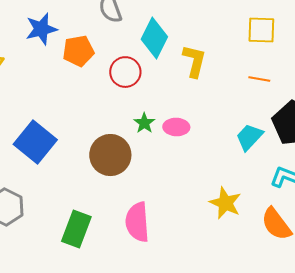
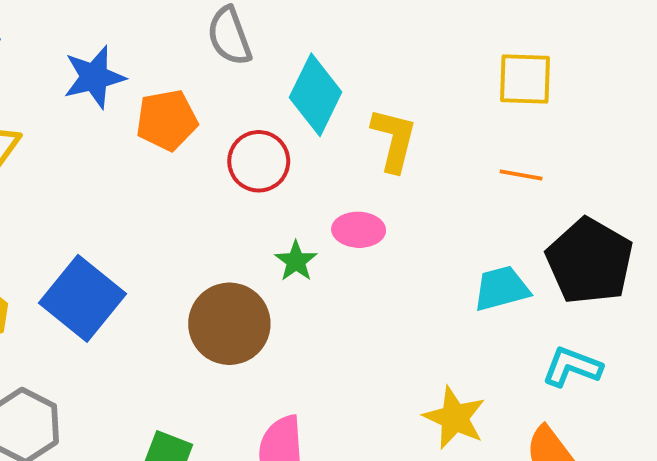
pink ellipse: (176, 127) -> (359, 230), moved
cyan trapezoid: (249, 137) -> (502, 289), turned 32

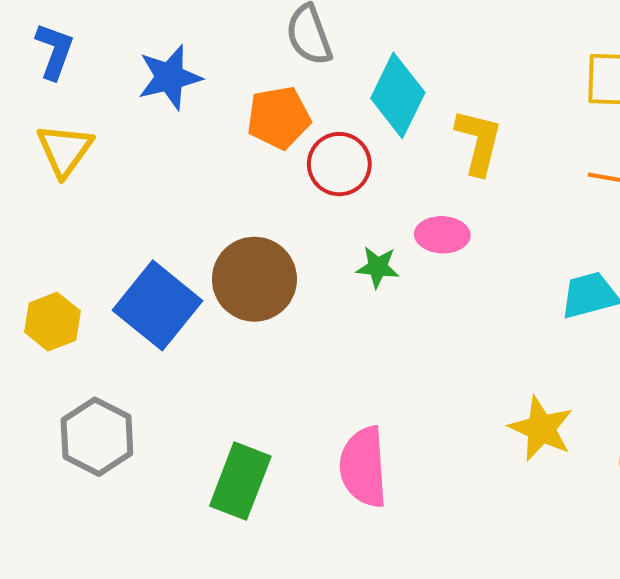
orange pentagon: (167, 120) -> (279, 118), moved
green star: (296, 261) -> (378, 267), turned -30
brown circle: (229, 324) -> (254, 279), moved

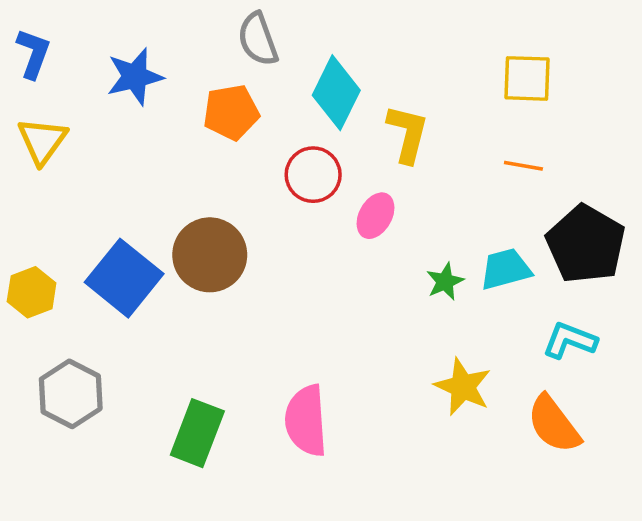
red circle: (339, 164) -> (313, 175), moved
pink ellipse: (442, 235) -> (375, 216), turned -63
green star: (378, 267) -> (445, 282), moved, turned -30

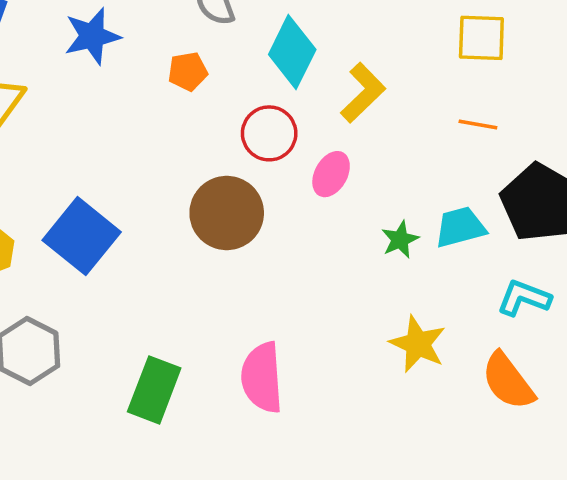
orange pentagon: (231, 112) -> (188, 71), size x0.7
yellow L-shape: (408, 134) -> (363, 93), turned 32
brown circle: (210, 255) -> (227, 213), moved

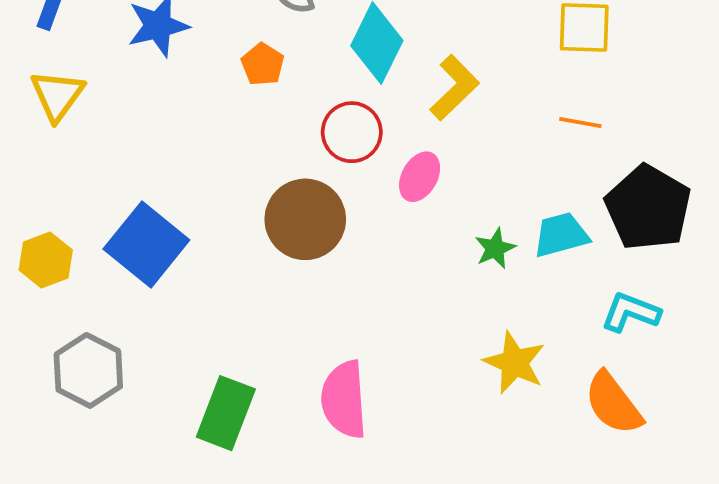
orange pentagon: (188, 71) -> (263, 64), turned -30

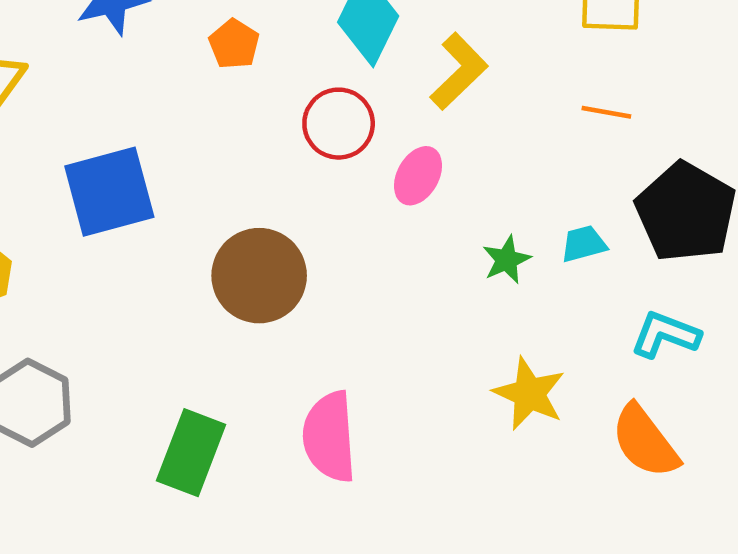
brown circle: (305, 219) -> (259, 276), moved
cyan trapezoid: (561, 235) -> (584, 244), size x0.7
blue square: (146, 245) -> (109, 192), moved, turned 36

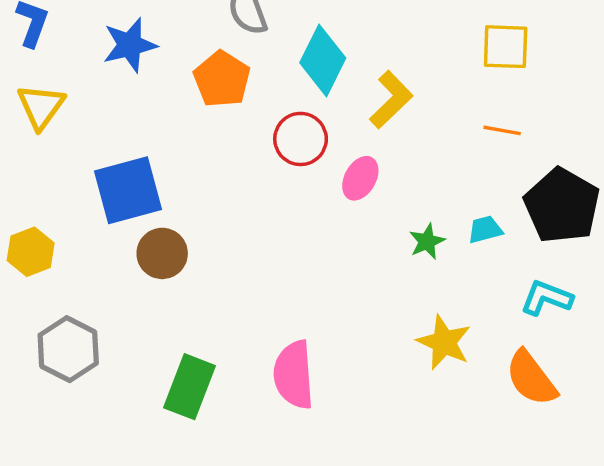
orange pentagon: (234, 44) -> (222, 79), size x1.5
brown circle: (259, 276) -> (162, 253), moved, size x0.7

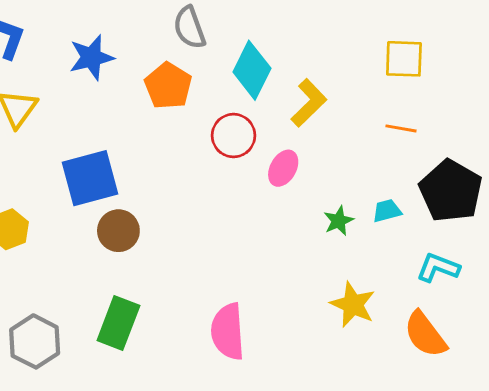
gray hexagon: (68, 349) -> (35, 341), moved
green rectangle: (189, 387) -> (118, 323), moved

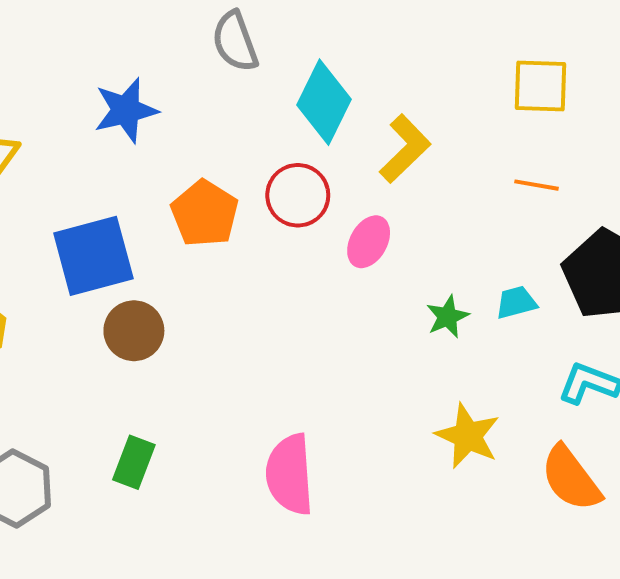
blue star: (91, 57) -> (126, 110), moved
orange pentagon: (168, 86) -> (205, 213), moved
green rectangle: (118, 323) -> (134, 462), size x0.7

